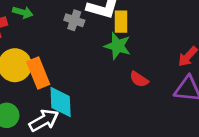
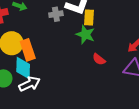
gray cross: (74, 20) -> (56, 14), turned -32
cyan diamond: (61, 102) -> (23, 68), moved

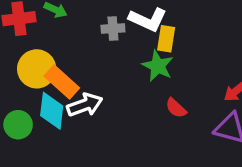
orange rectangle: (28, 50) -> (62, 82), turned -35
white arrow: (29, 84) -> (85, 105), moved

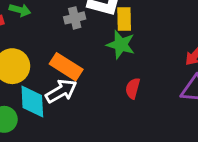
orange rectangle: (62, 82) -> (66, 67), moved
red semicircle: (176, 108) -> (133, 88), moved, turned 72

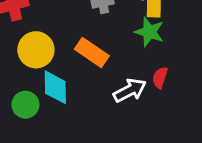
white arrow: (61, 91) -> (130, 90), moved

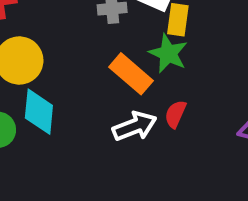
orange rectangle: (92, 52) -> (131, 74), moved

